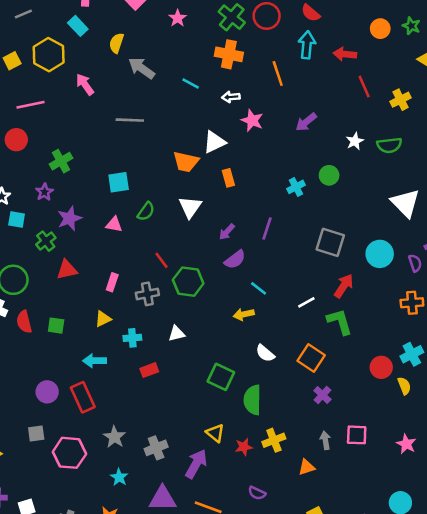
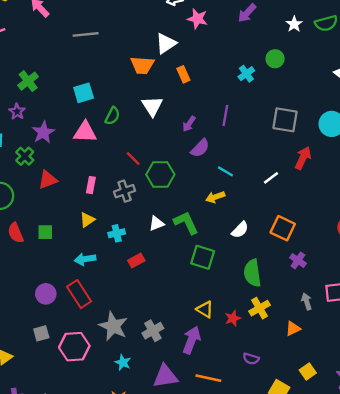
pink triangle: (114, 224) -> (85, 132), size x1.5
green L-shape: (340, 322) -> (186, 223), moved
white semicircle: (265, 353) -> (240, 230), turned -78
green semicircle: (253, 400) -> (252, 273), moved
gray star: (114, 437) -> (113, 326), size x1.4

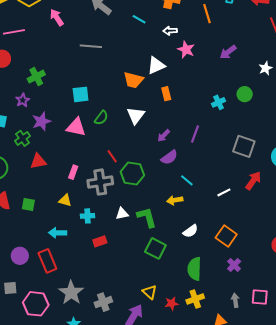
gray cross: (125, 191) -> (100, 182), size x1.4
yellow triangle: (87, 220) -> (65, 200), turned 40

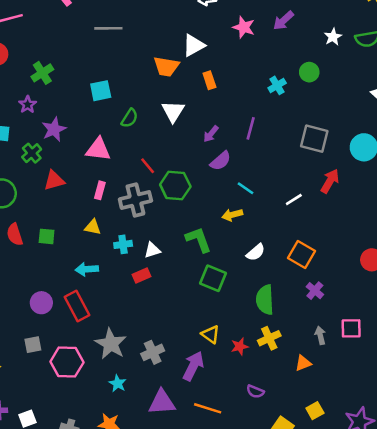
pink star: (186, 50) -> (244, 27), moved
pink triangle: (76, 127) -> (98, 149), moved
white triangle: (122, 214) -> (152, 250), moved

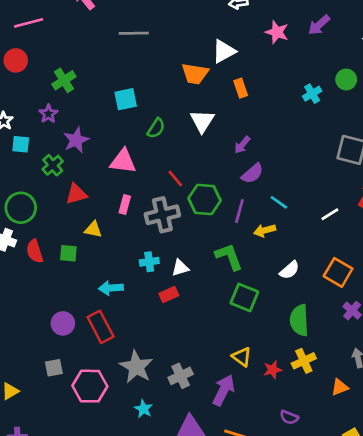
purple line: (251, 128) -> (239, 211), moved
yellow triangle: (93, 227) -> (93, 230), moved

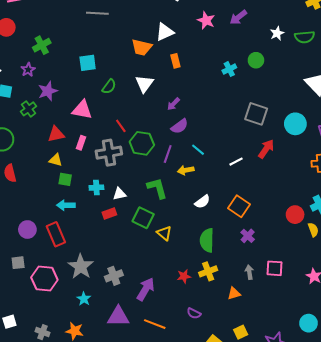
red triangle: (76, 194) -> (56, 134), moved
green square: (68, 253) -> (65, 179), moved
green square: (244, 297) -> (143, 218), moved
yellow triangle: (242, 357) -> (164, 233), moved

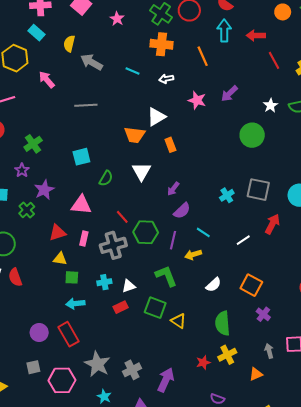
green circle: (256, 60) -> (252, 135), size x1.5
cyan cross: (229, 69) -> (227, 195), moved

